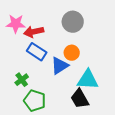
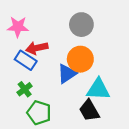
red arrow: (34, 32) -> (37, 48), moved
blue rectangle: (37, 52) -> (26, 60), moved
orange circle: (72, 53) -> (80, 59), size x1.5

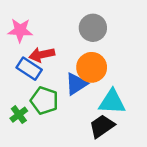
green cross: (25, 89) -> (19, 115), moved
black trapezoid: (89, 110) -> (102, 126), turned 85
green pentagon: (39, 113) -> (44, 101), moved

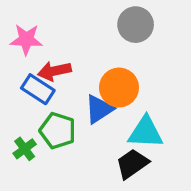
gray circle: (93, 28) -> (136, 25), moved

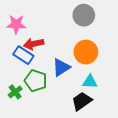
orange circle: (119, 88) -> (86, 52), moved
cyan triangle: (146, 132) -> (90, 82), size x0.7

